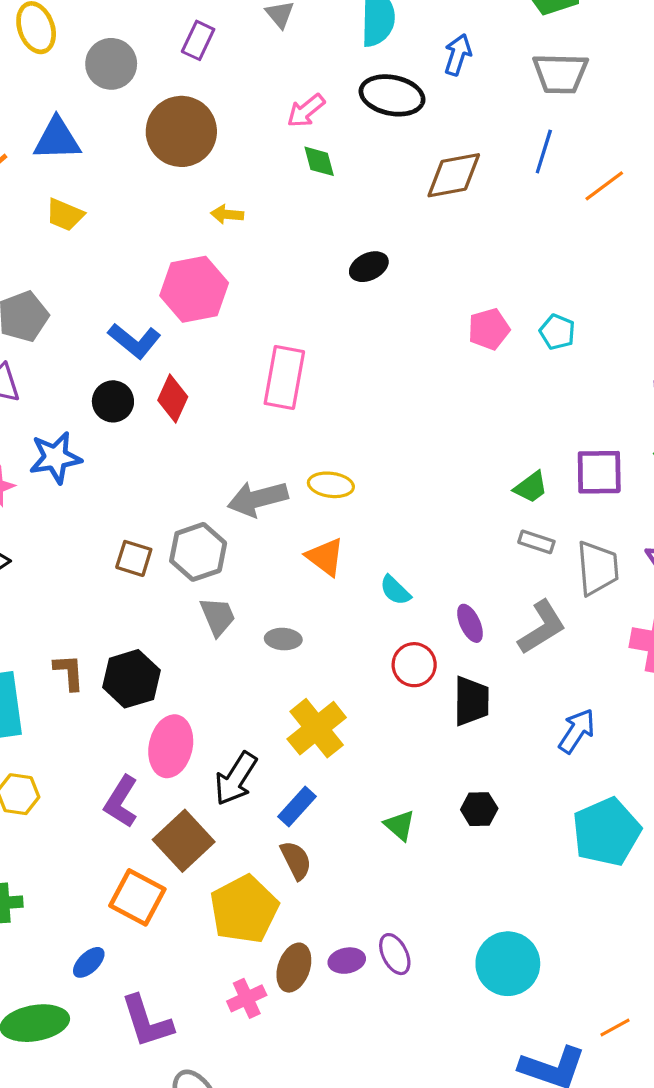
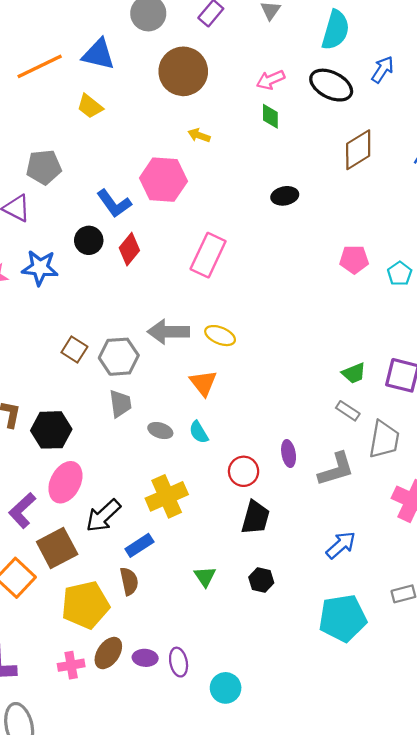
brown diamond: (454, 175) -> (358, 150), turned -36
cyan semicircle: (395, 590) -> (199, 432), moved
black trapezoid: (471, 701) -> (255, 518), moved
cyan circle: (508, 964) -> (226, 688), moved, size x0.7

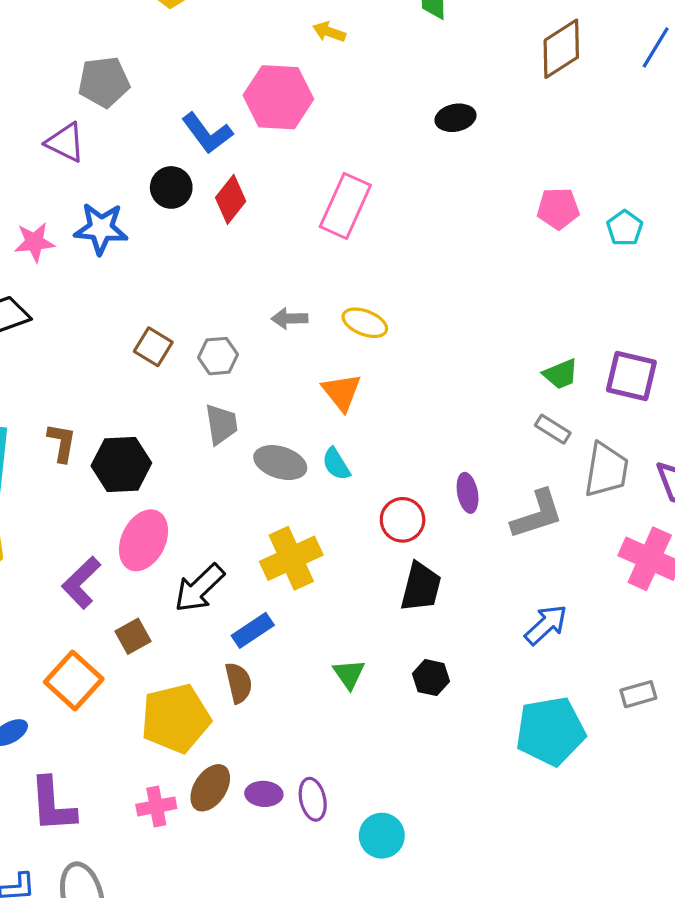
gray arrow: (168, 332) -> (289, 318), size x0.6
gray hexagon: (119, 357) -> (218, 356), size x0.7
gray ellipse: (160, 431) -> (280, 463), size x1.4
brown square: (57, 548) -> (133, 636), size x0.6

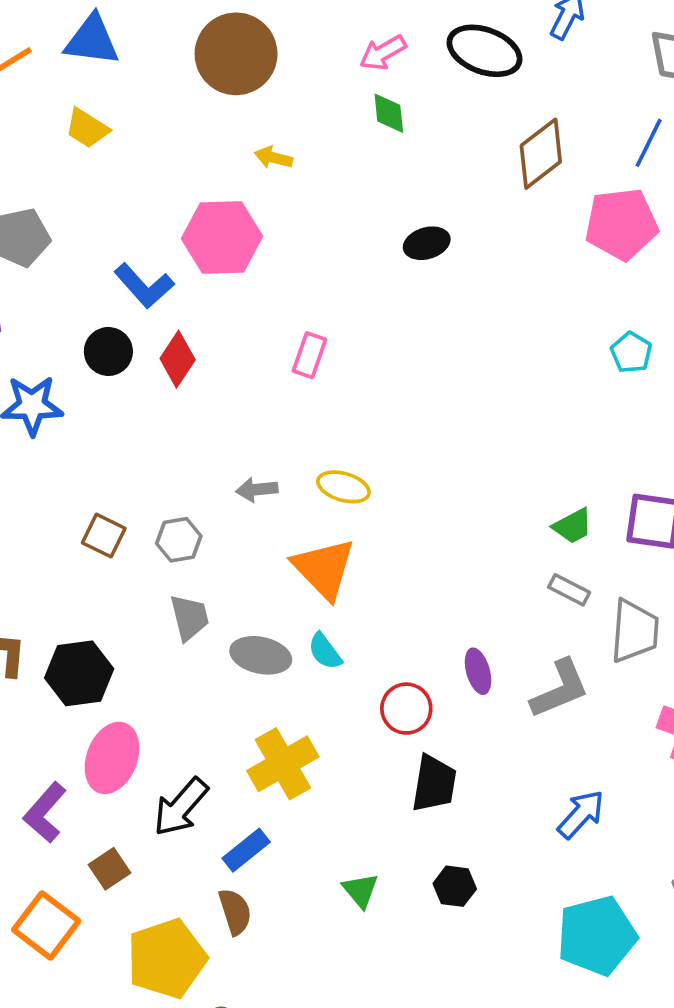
pink rectangle: (345, 206) -> (309, 355), size x0.6
pink pentagon: (558, 209) -> (622, 224), moved, size x1.5
orange triangle: (342, 392) -> (324, 569), size x1.4

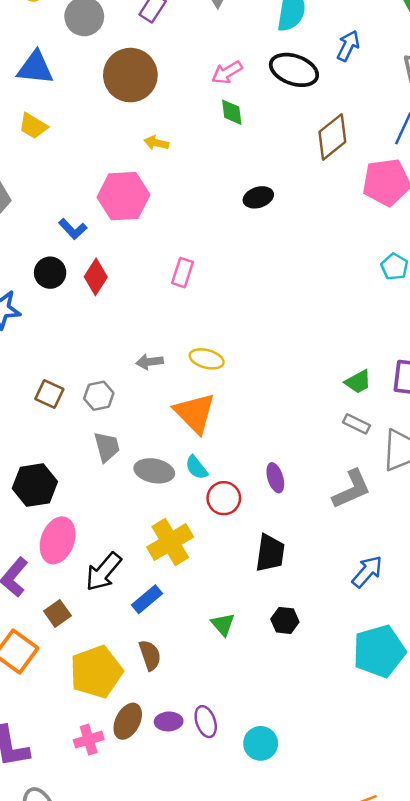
blue L-shape: (144, 286) -> (73, 229), size x0.7
purple ellipse: (478, 671) -> (275, 478), moved
red circle: (406, 709) -> (224, 498), moved
brown semicircle: (235, 912) -> (150, 655), moved

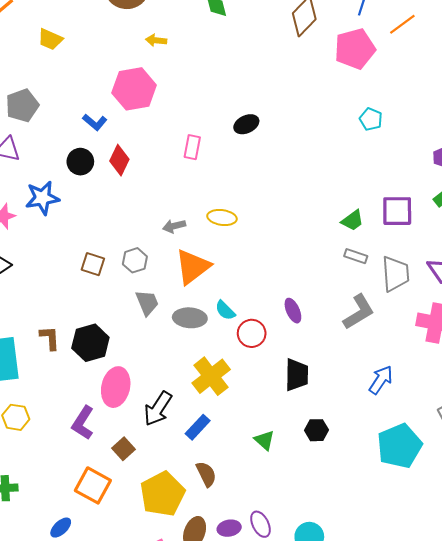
black ellipse: (258, 197) -> (246, 124), moved
orange triangle: (195, 413) -> (193, 267), moved, turned 45

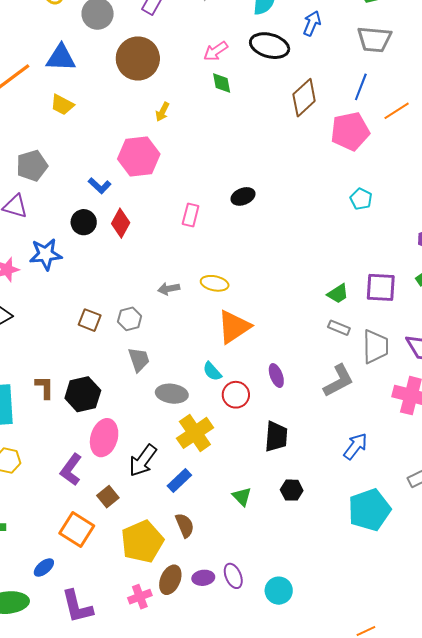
yellow arrow: (156, 40) -> (162, 112), turned -72
orange triangle: (193, 267) -> (234, 327), moved
gray ellipse: (190, 318) -> (172, 394), moved

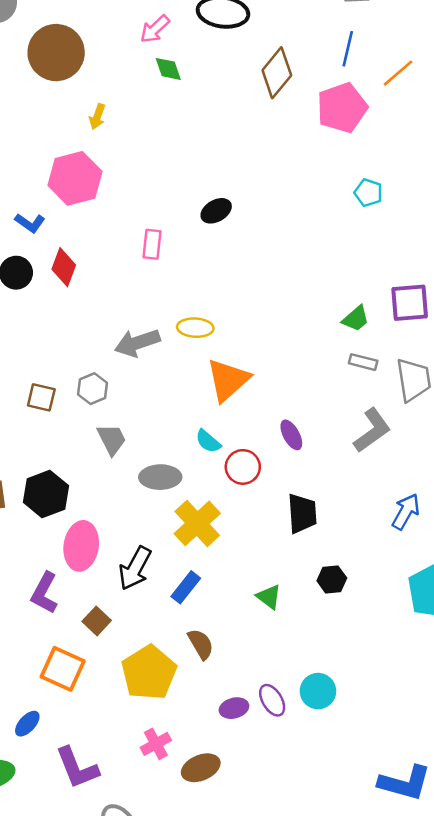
gray arrow: (169, 289) -> (137, 343), size x1.6
brown ellipse: (170, 580) -> (201, 768), moved, turned 52
cyan circle: (279, 591) -> (318, 691), moved

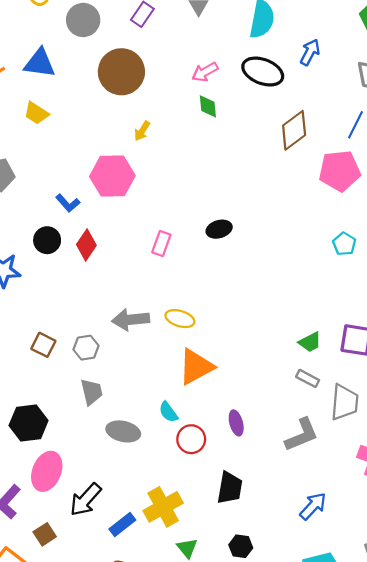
yellow cross: (197, 523) -> (163, 507), moved

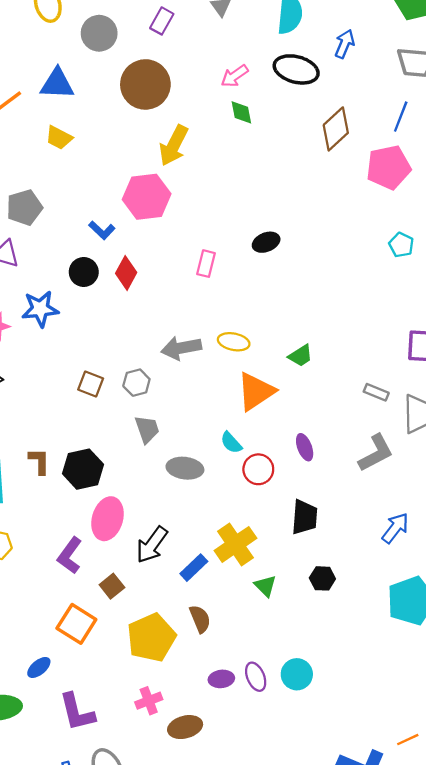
yellow arrow: (142, 131) -> (174, 145), size x1.8
green trapezoid: (310, 342) -> (301, 356), moved

